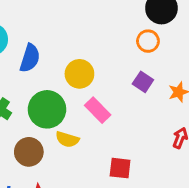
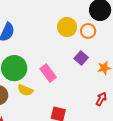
yellow circle: (79, 74) -> (67, 27), moved

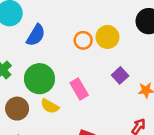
orange circle: (88, 31) -> (83, 40), moved

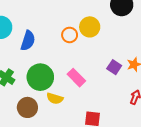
purple square: (120, 75) -> (114, 67), moved

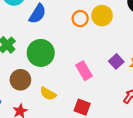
pink rectangle: (76, 78) -> (84, 71), moved
yellow semicircle: (55, 98) -> (48, 94), moved

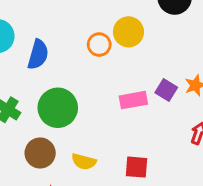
pink rectangle: (84, 71) -> (133, 100), moved, turned -54

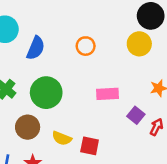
yellow circle: (128, 32) -> (139, 44), moved
purple square: (166, 90) -> (136, 115), moved
red square: (136, 167) -> (90, 146), moved

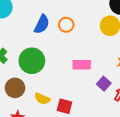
blue semicircle: (36, 48) -> (42, 24), moved

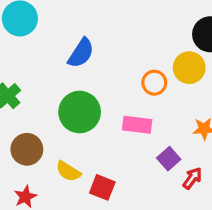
orange circle: (66, 25) -> (154, 83), moved
green circle: (32, 61) -> (80, 112), moved

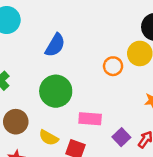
pink rectangle: (137, 125) -> (90, 119), moved
purple square: (169, 159) -> (121, 137), moved

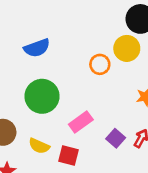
blue semicircle: (55, 45) -> (37, 48), turned 45
pink rectangle: (90, 119) -> (81, 122), turned -35

